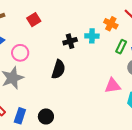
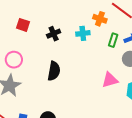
red square: (34, 20) -> (23, 25), turned -32
black cross: (70, 41) -> (54, 34), moved

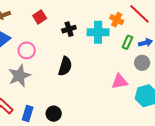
red square: (23, 25) -> (40, 17), turned 32
cyan cross: (83, 33) -> (98, 32), size x1.5

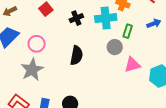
green rectangle: (127, 42) -> (128, 31), moved
gray circle: (142, 63) -> (115, 47), moved

